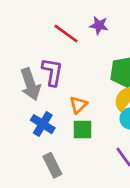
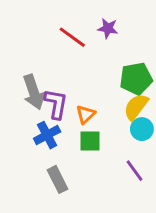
purple L-shape: (52, 72) -> (56, 104), moved
blue cross: (43, 124) -> (47, 135), turned 30

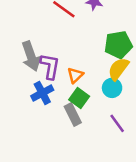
cyan circle: (142, 129) -> (112, 88), moved
green square: (90, 141) -> (79, 98), turned 36
gray rectangle: (57, 179) -> (73, 114), moved

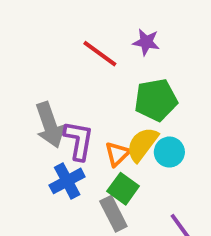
green pentagon: (118, 45) -> (156, 100), moved
yellow semicircle: (118, 69) -> (142, 144), moved
cyan circle: (112, 88) -> (169, 152), moved

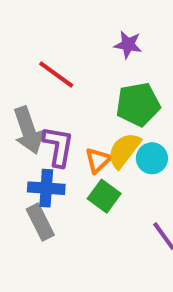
red line: (100, 54) -> (56, 75), moved
blue cross: (67, 181) -> (46, 188), turned 32
gray rectangle: (113, 214) -> (40, 222), moved

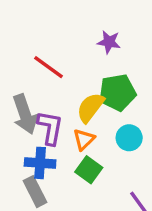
yellow semicircle: (124, 150) -> (90, 108), moved

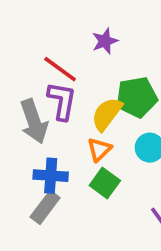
purple star: (109, 42) -> (105, 41), moved, turned -30
purple L-shape: (50, 128) -> (62, 101), moved
gray rectangle: (35, 192) -> (45, 207), turned 64

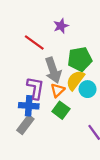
purple L-shape: (62, 101) -> (35, 88), moved
yellow semicircle: (107, 114) -> (75, 80), moved
gray arrow: (34, 121) -> (53, 70), moved

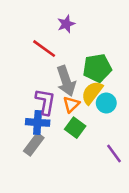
purple star: (61, 26) -> (66, 24), moved

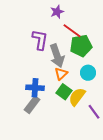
red line: (44, 49) -> (72, 31), moved
yellow semicircle: (92, 93) -> (77, 97), moved
purple L-shape: (45, 102) -> (40, 40), moved

